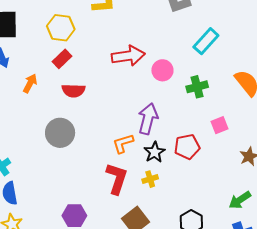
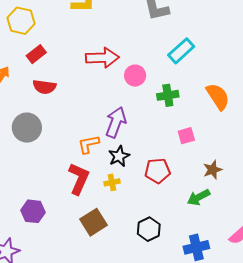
yellow hexagon: (61, 28) -> (21, 21), moved
red pentagon: (187, 147) -> (158, 171), moved
green arrow: (240, 200) -> (199, 197), moved

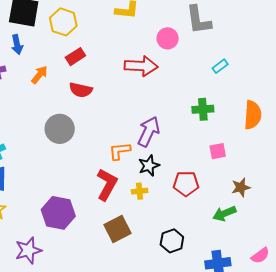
cyan rectangle: (181, 51) -> (220, 66), size x0.6
pink circle: (135, 76) -> (168, 38), moved
orange semicircle: (218, 96) -> (253, 115), turned 32
purple hexagon: (33, 211) -> (58, 213), size x1.4

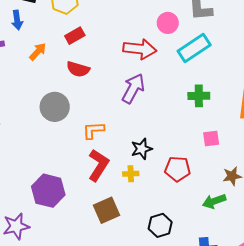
cyan rectangle: (220, 66) -> (194, 48), moved, size x2.0
purple arrow: (149, 132) -> (133, 88), moved
orange L-shape: (120, 151) -> (93, 130), moved

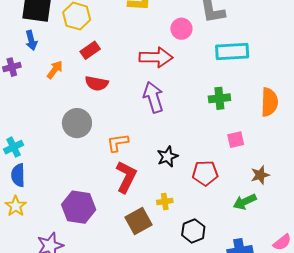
cyan rectangle: (194, 48) -> (232, 52), moved, turned 36
purple arrow: (133, 88) -> (153, 97), turned -40
yellow cross: (131, 174) -> (165, 201), moved

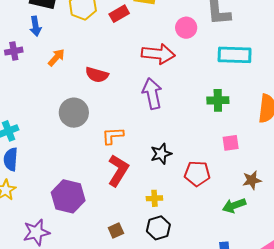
red rectangle: (90, 50) -> (119, 14), moved
brown square: (138, 221) -> (116, 231), moved, size x0.6
black hexagon: (193, 231) -> (158, 228), moved

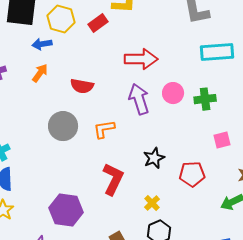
blue arrow: (35, 26) -> (42, 44), moved, turned 96
pink circle: (186, 28) -> (173, 93), moved
orange L-shape: (113, 136) -> (104, 129), moved
yellow cross: (154, 198) -> (152, 203), turned -35

